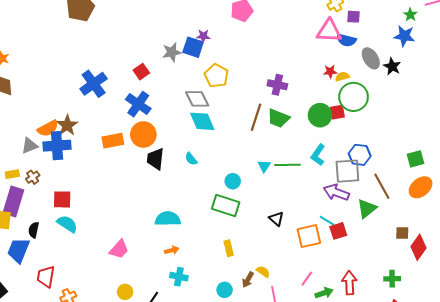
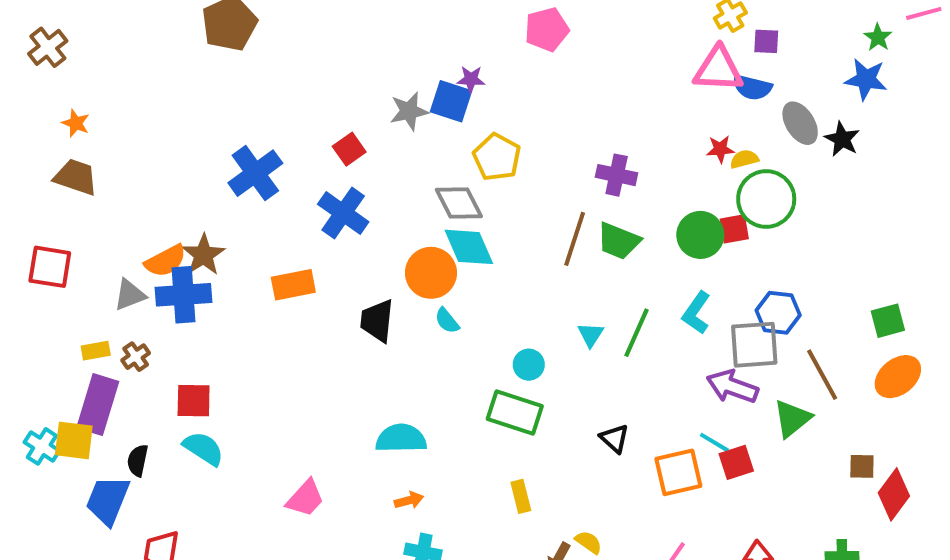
orange circle: (143, 134) -> (431, 273), moved
green line: (288, 165) -> (636, 333), turned -65

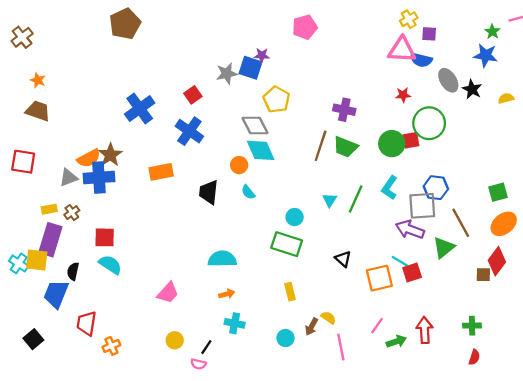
yellow semicircle: (744, 159) -> (506, 98), moved
orange circle: (431, 273) -> (239, 165), size x0.6
red diamond: (894, 494) -> (497, 261), moved

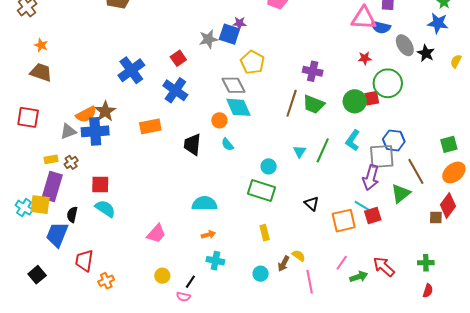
yellow semicircle: (506, 98) -> (456, 61), turned -48
purple arrow: (410, 229) -> (371, 177), turned -95
red arrow: (425, 330) -> (384, 267), turned -45

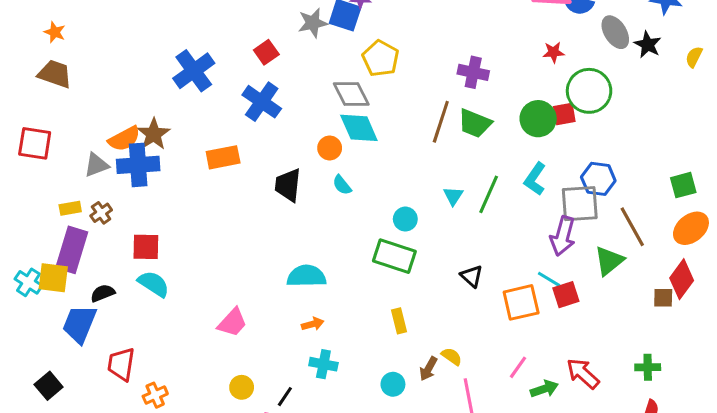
black semicircle: (72, 215) -> (103, 293), turned 56

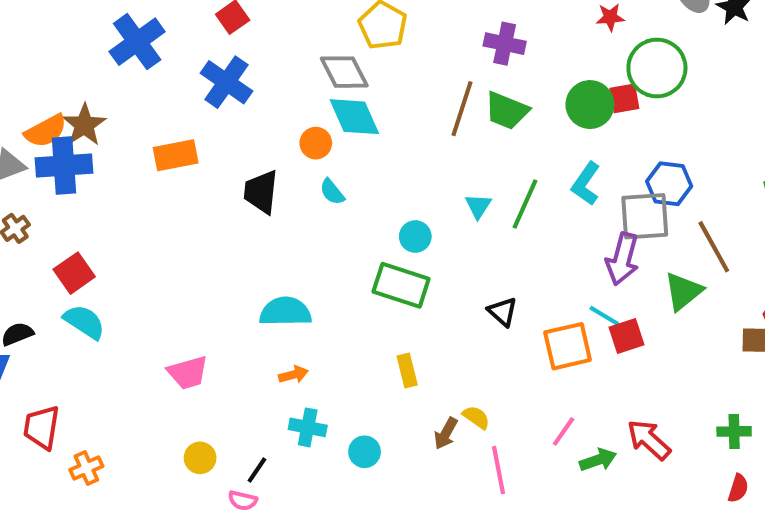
red square: (146, 247) -> (74, 273), turned -36
pink trapezoid: (232, 322) -> (188, 373), turned 32
cyan circle: (393, 384) -> (365, 452), moved

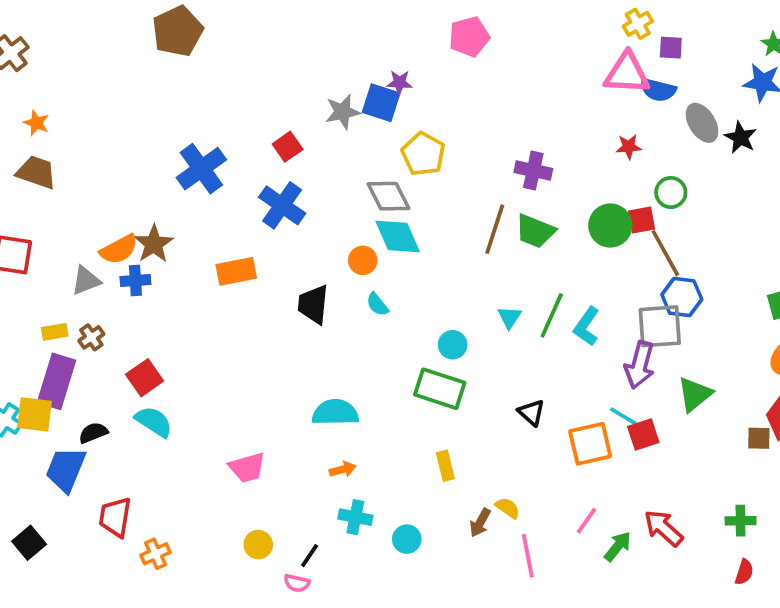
green circle: (657, 68) -> (671, 193), size x0.6
blue cross: (64, 165) -> (135, 281), size x0.6
cyan L-shape: (586, 184) -> (586, 326), moved
brown line: (714, 247) -> (665, 253), moved
green arrow: (598, 460) -> (618, 546), turned -32

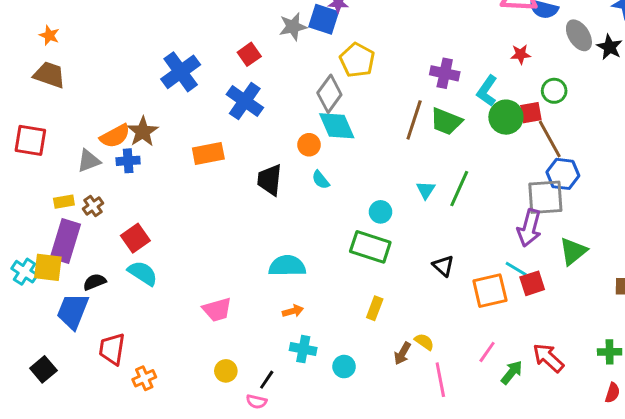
gray diamond: (388, 196) -> (329, 94), turned 63
cyan L-shape: (586, 326) -> (487, 91), moved
yellow rectangle: (445, 466) -> (375, 308), turned 35

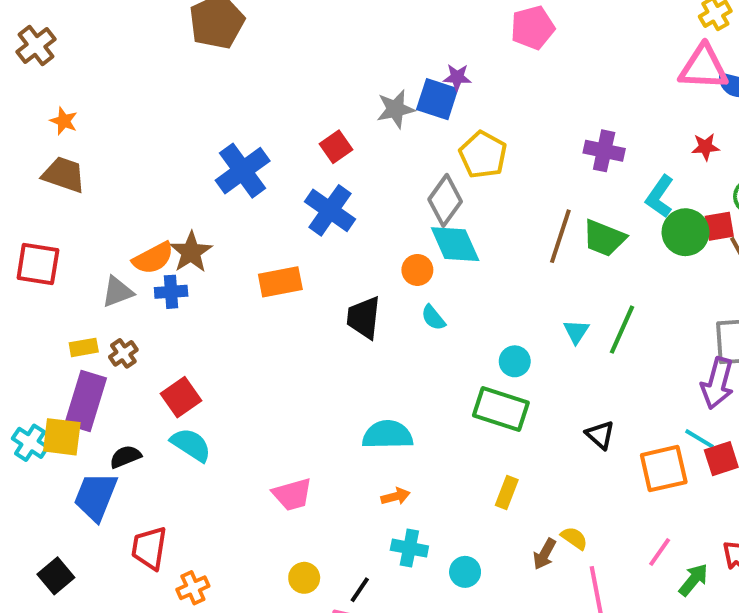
purple cross: (445, 73) -> (604, 151), moved

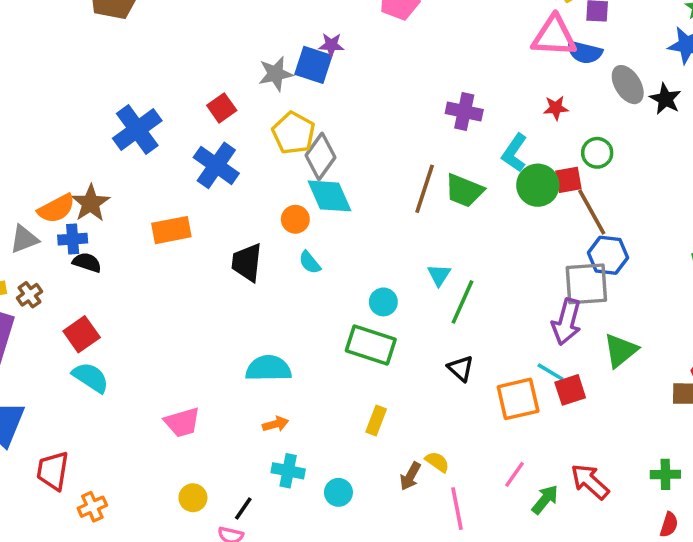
yellow pentagon: (483, 155) -> (294, 133), moved
green line: (622, 330) -> (462, 302), moved
black semicircle: (125, 457) -> (87, 262), moved, turned 40

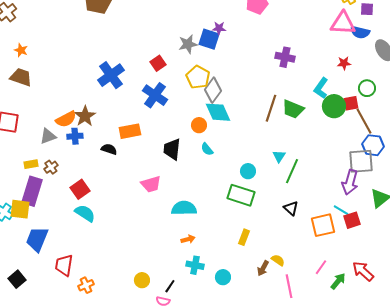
purple cross: (464, 112) -> (285, 57), moved
black semicircle: (87, 262) -> (109, 149), moved
pink trapezoid: (182, 422) -> (151, 184), moved

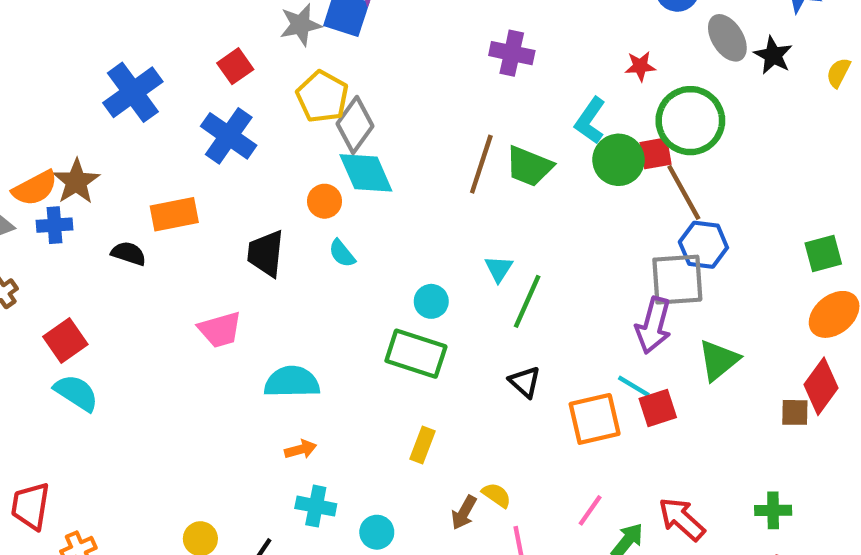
green circle: (367, 88) -> (690, 121), size x1.8

